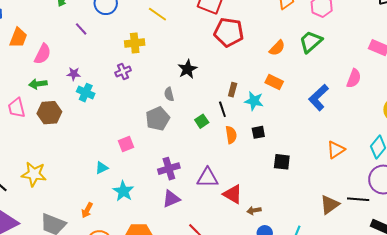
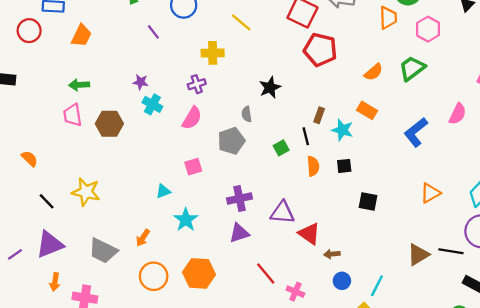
pink semicircle: (43, 54) -> (192, 118), moved
green arrow: (38, 84) -> (79, 85), moved

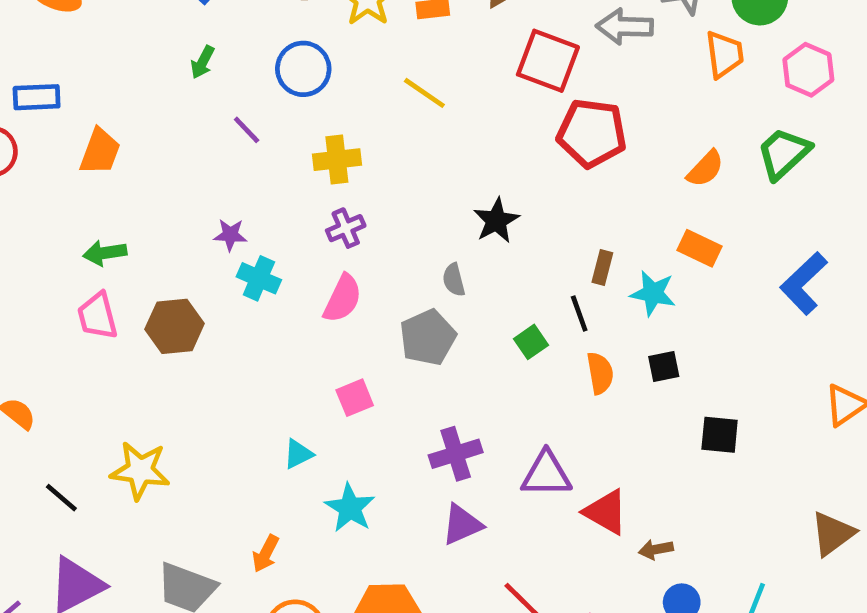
yellow cross: (213, 53) -> (337, 160), moved

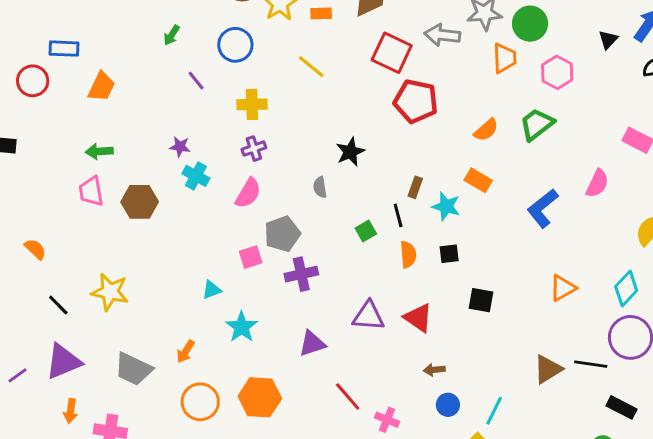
gray pentagon: (428, 337) -> (282, 234), moved
purple cross: (456, 454) -> (301, 274), moved
red triangle: (606, 512) -> (418, 318), moved

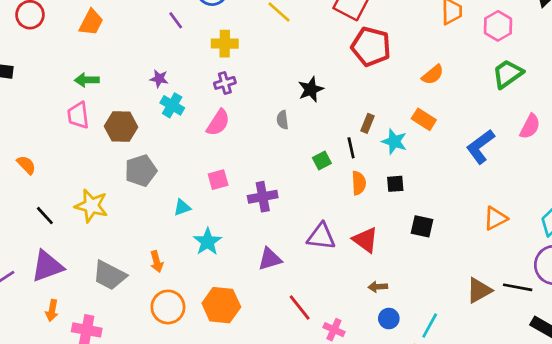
green trapezoid: (537, 124) -> (508, 74), moved
gray pentagon: (282, 234) -> (141, 171), moved
orange arrow: (186, 352) -> (157, 262), turned -50

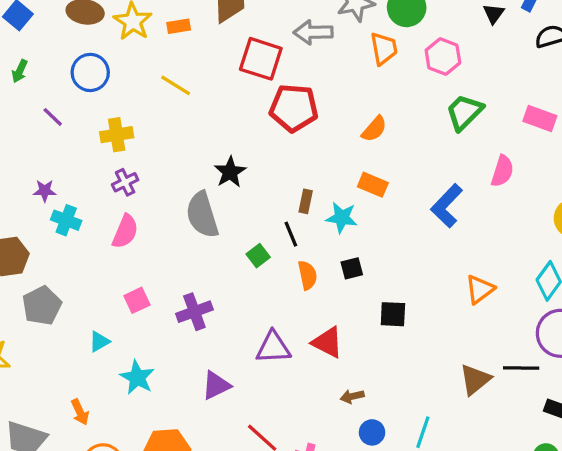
gray semicircle: (282, 120) -> (202, 215), size x2.0

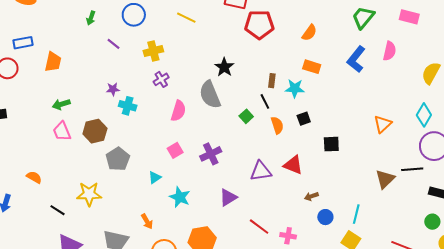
blue L-shape: (447, 206) -> (356, 59), moved
pink semicircle: (125, 231) -> (178, 111), moved

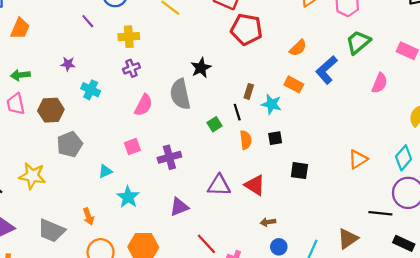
blue L-shape: (356, 59) -> (326, 70), moved
purple star: (113, 89) -> (68, 64), moved
brown triangle: (385, 179) -> (348, 239), moved

